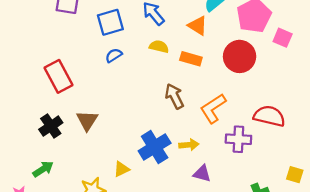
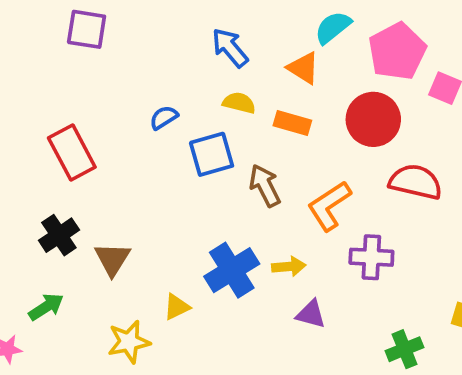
blue square: (110, 22) -> (212, 154), moved
red semicircle: (269, 116) -> (416, 182), moved
brown triangle: (87, 121) -> (112, 259), moved

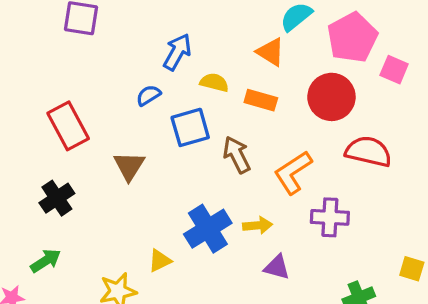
blue arrow: (230, 48) -> (177, 52), moved, turned 69
brown triangle: (112, 259) -> (129, 166), moved

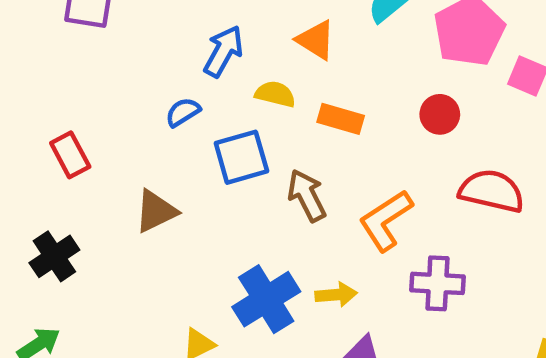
orange triangle: (270, 52) -> (316, 40), moved
red circle: (331, 97) -> (440, 114), size x0.6
red rectangle: (68, 126) -> (70, 155), size x0.7
brown triangle: (129, 166) -> (156, 211), turned 32

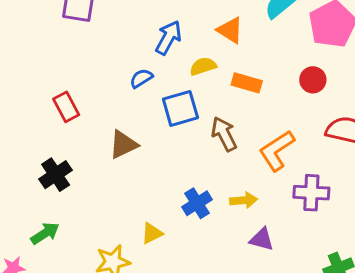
yellow semicircle: (275, 94) -> (203, 66), turned -32
blue cross: (266, 299) -> (197, 203), size x0.7

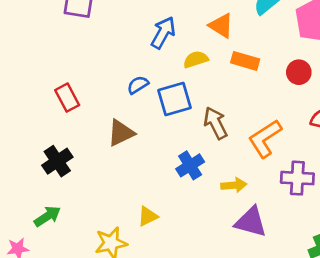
blue semicircle: (141, 78) -> (138, 85), moved
orange rectangle: (247, 83) -> (245, 61), moved
blue cross: (197, 203) -> (190, 165), moved
purple triangle: (262, 239) -> (251, 222), size x1.4

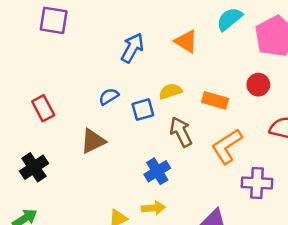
yellow semicircle: (196, 59) -> (170, 91), moved
orange rectangle: (245, 61) -> (215, 100), moved
blue square: (175, 99) -> (143, 110), size x0.7
yellow arrow: (234, 185) -> (153, 208), moved

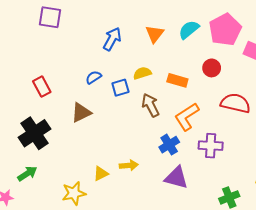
cyan semicircle: (229, 19) -> (189, 30), moved
orange triangle: (186, 41) -> (155, 34), turned 36
black cross: (34, 167) -> (35, 133), size x1.4
blue cross: (157, 171) -> (169, 145), moved

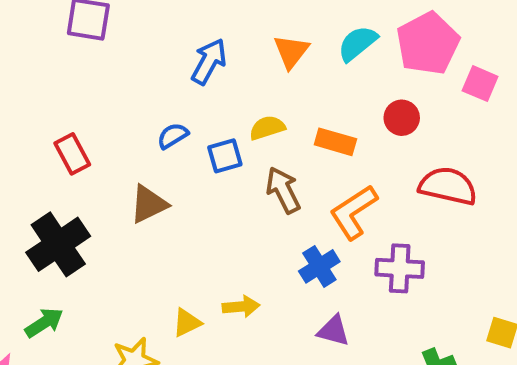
purple triangle: (176, 178) -> (333, 331), size x0.7

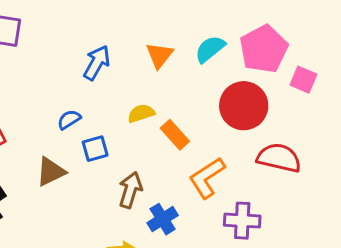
red circle: (402, 118) -> (244, 106), size x1.8
orange rectangle: (335, 142) -> (175, 135), moved, turned 32
blue square: (225, 156) -> (95, 149), moved
brown arrow: (283, 190) -> (130, 190), moved, turned 44
blue cross: (319, 266) -> (163, 219), moved

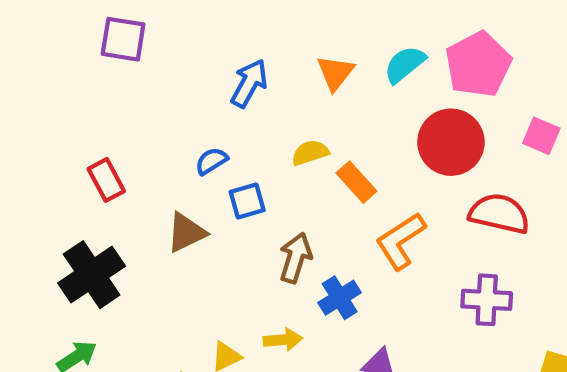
pink square: (303, 80) -> (541, 136), moved
purple cross: (242, 221) -> (487, 300), moved

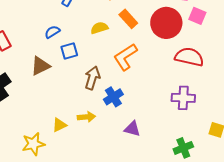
pink square: (541, 136) -> (197, 16), moved
orange rectangle: (356, 182) -> (128, 19), moved
orange L-shape: (401, 241) -> (125, 57), moved

